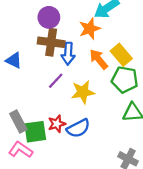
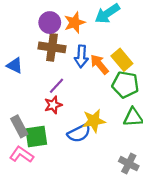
orange star: (90, 29) -> (75, 23), moved
blue arrow: (68, 54) -> (81, 56), moved
yellow star: (83, 92) -> (94, 121), moved
red star: (57, 124) -> (53, 105), moved

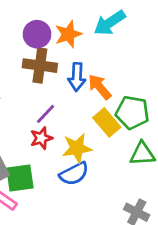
yellow rectangle: (122, 60) -> (107, 122), moved
yellow star: (94, 121) -> (77, 148), moved

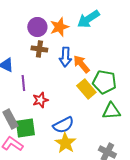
brown cross: (40, 66) -> (39, 49), size x0.7
purple line: (46, 114) -> (23, 83), moved, turned -49
yellow star: (77, 148) -> (65, 143), moved, turned -30

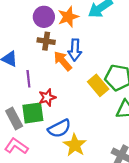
orange arrow: (81, 64) -> (63, 61), moved
blue semicircle: (63, 125) -> (59, 128), moved
green square: (25, 128) -> (33, 113), moved

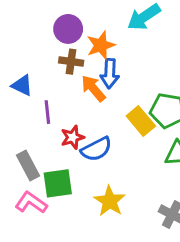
orange star: (68, 17) -> (101, 45), moved
green square: (33, 113) -> (58, 183), moved
blue semicircle: (59, 128) -> (96, 149), moved

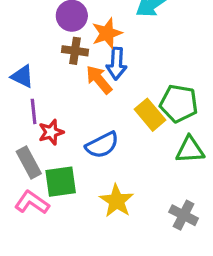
purple line: (47, 112) -> (34, 111), moved
red star: (73, 137) -> (51, 132), moved

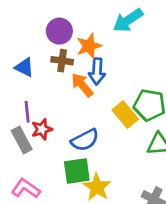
blue triangle: (22, 76) -> (24, 67), moved
gray rectangle: (29, 163) -> (22, 140), moved
green square: (61, 182) -> (77, 171), moved

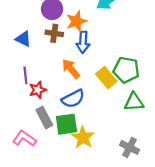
orange arrow: (82, 85) -> (71, 69), moved
gray rectangle: (22, 140) -> (44, 118), moved

